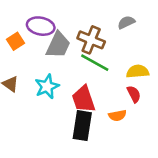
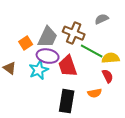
purple ellipse: (41, 26) -> (48, 56), moved
orange square: (15, 41) -> (26, 43), moved
green line: (95, 63) -> (92, 51), moved
red trapezoid: (83, 99) -> (68, 66), moved

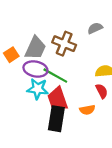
green line: (92, 51) -> (55, 76), moved
red trapezoid: (68, 66) -> (58, 99), moved
cyan star: (39, 70) -> (38, 89), moved, turned 30

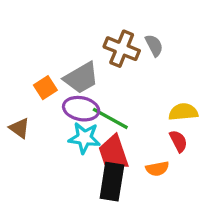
gray semicircle: (95, 28) -> (154, 45), moved, turned 88
brown cross: (64, 44) -> (122, 49), moved
gray trapezoid: (35, 48) -> (81, 78), turned 35

